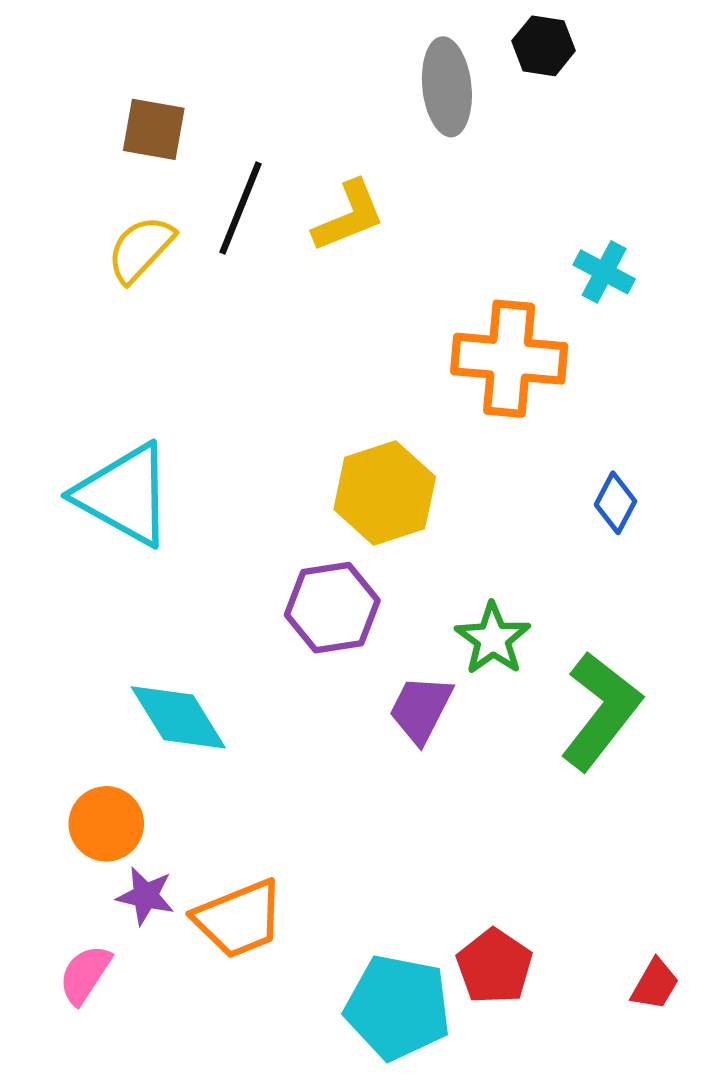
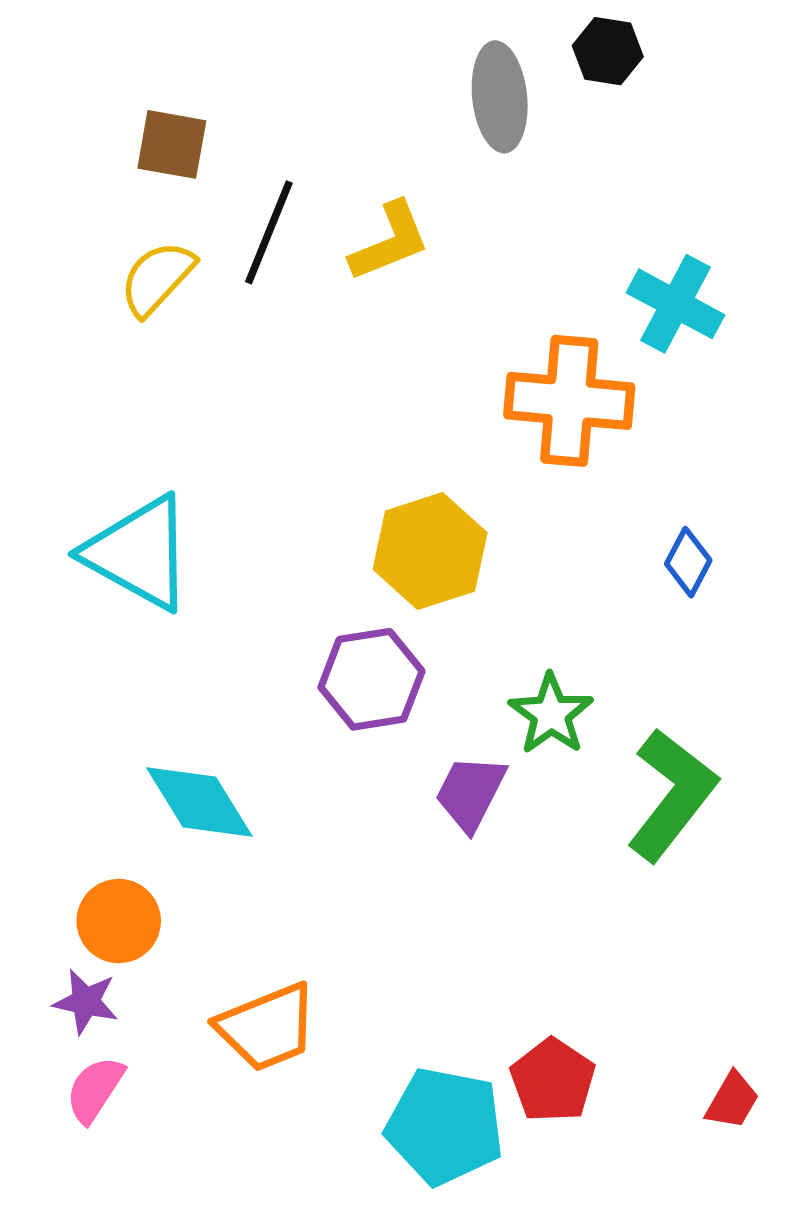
cyan cross: (604, 272) -> (675, 304), size x1.4
purple star: (146, 896) -> (86, 1002), moved

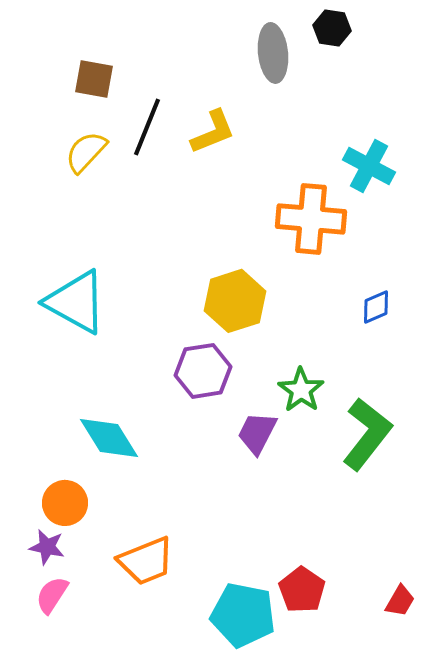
blue diamond: (688, 562) -> (376, 307), turned 39

